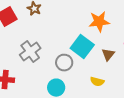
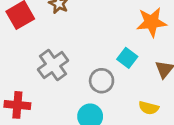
cyan square: (82, 47) -> (127, 58), size x0.6

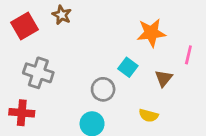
gray cross: (53, 65) -> (38, 73), moved, turned -36

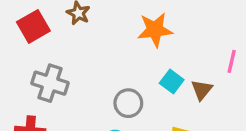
orange star: (151, 33) -> (155, 30), moved
cyan square: (128, 67) -> (172, 81), moved

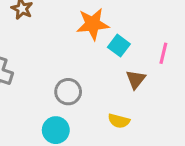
cyan square: (172, 81) -> (119, 46), moved

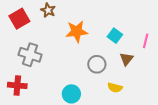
orange star: (93, 24) -> (77, 31), moved
gray circle: (68, 92) -> (97, 64), moved

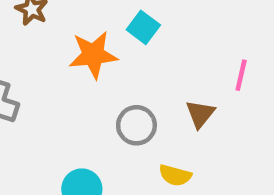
cyan square: (115, 36) -> (143, 27), moved

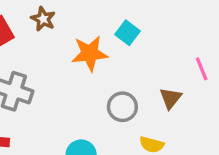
pink line: (241, 75) -> (202, 69), turned -35

